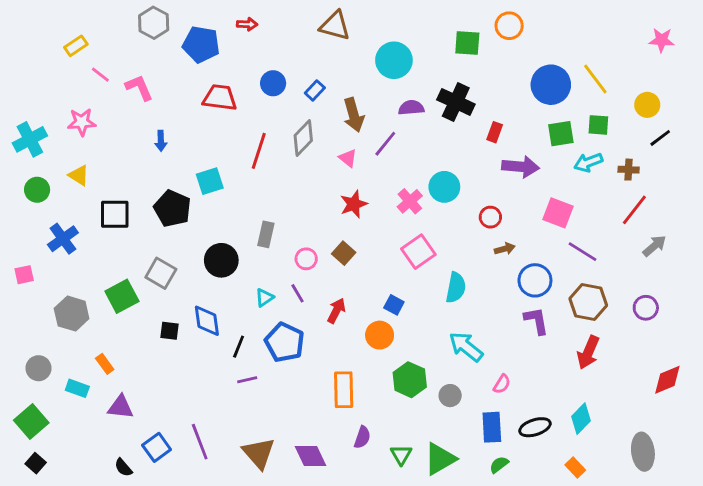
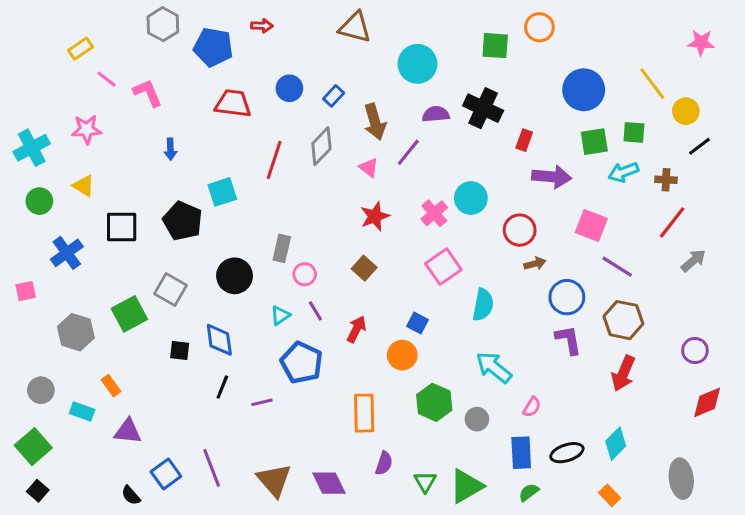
yellow line: (595, 79) -> (652, 84), moved
red circle: (490, 217) -> (520, 230), size x1.4
pink circle: (306, 259) -> (305, 274), moved
purple circle: (646, 308) -> (695, 351), moved
black line: (239, 347) -> (222, 387), moved

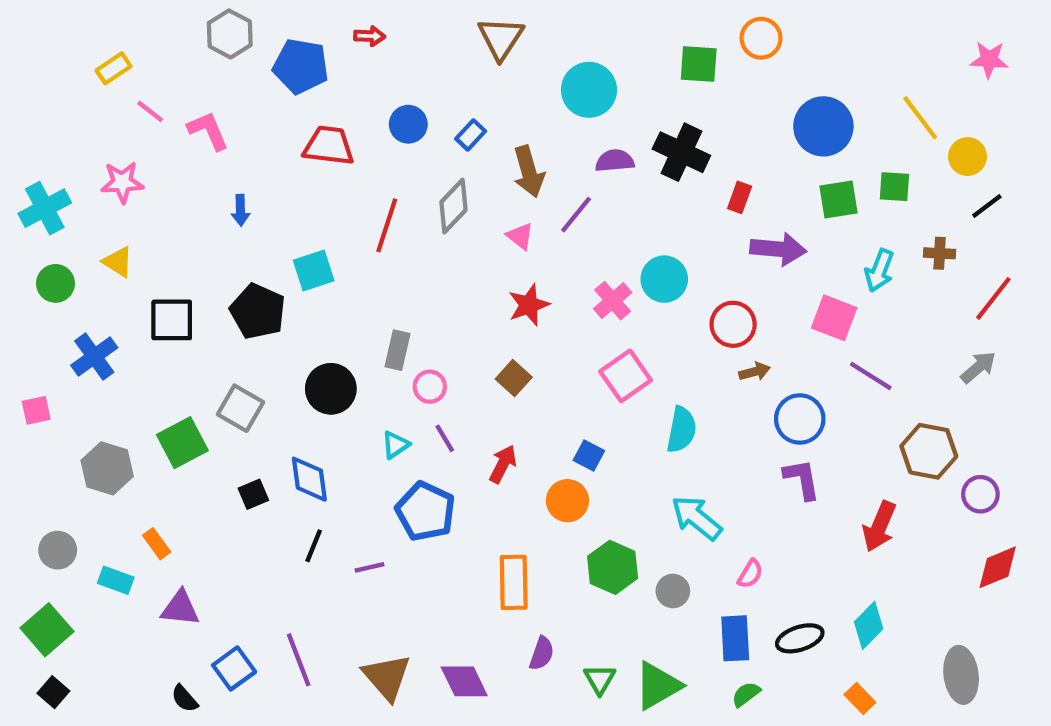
brown triangle: (355, 27) -> (501, 38), turned 48
cyan arrow: (623, 172) -> (879, 271), moved, turned -48
red line: (672, 222) -> (993, 298), moved
brown hexagon: (623, 320) -> (929, 451), moved
black square: (180, 351) -> (253, 494), turned -30

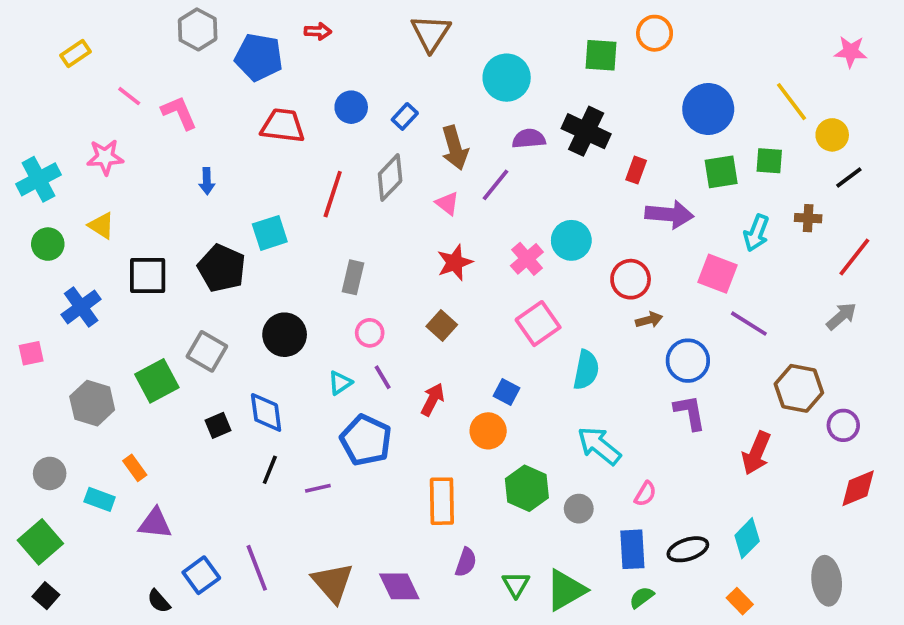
yellow rectangle: (114, 68) -> (76, 54), moved
gray rectangle: (398, 350) -> (353, 277), moved

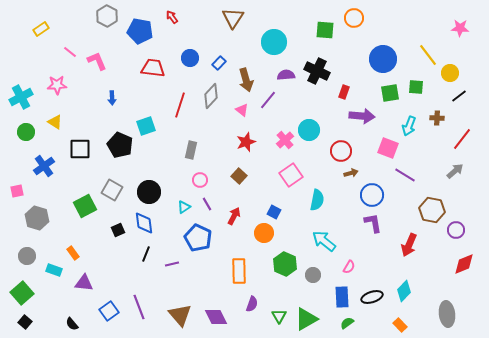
red arrow: (318, 31) -> (172, 17), turned -128
black circle: (285, 335) -> (149, 192), moved
gray hexagon: (92, 403) -> (37, 218), moved
black semicircle: (159, 601) -> (72, 324), moved

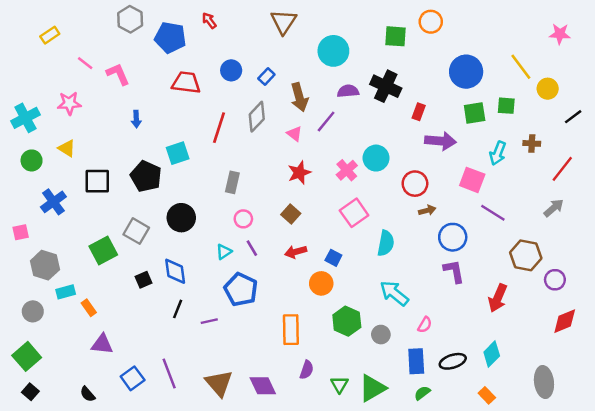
black line: (459, 96) -> (573, 117), moved
black circle: (149, 192) -> (181, 218), moved
red arrow: (234, 216) -> (296, 252), moved, turned -132
cyan rectangle: (54, 270) -> (66, 292), moved, turned -35

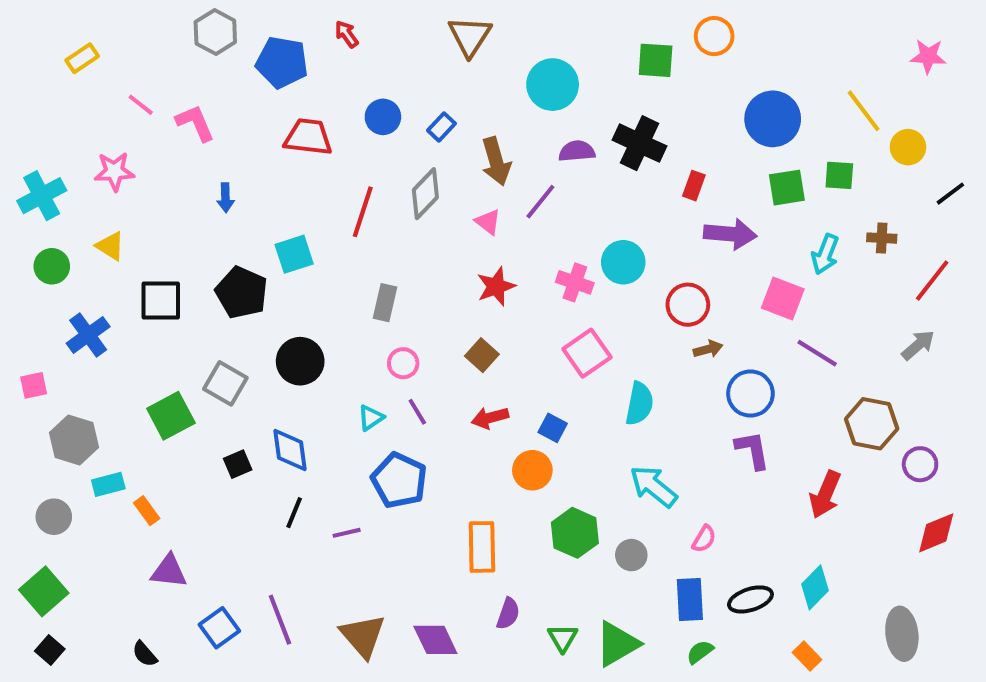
pink cross: (347, 170) -> (575, 282), turned -30

